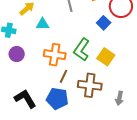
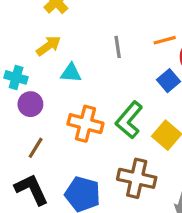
purple circle: (17, 54) -> (30, 104), moved
brown line: (63, 76) -> (36, 148), moved

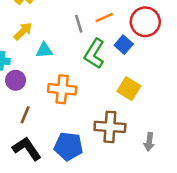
orange line: (165, 40) -> (104, 18), moved
green L-shape: (129, 120) -> (94, 54), moved

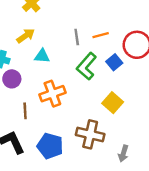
orange cross: (62, 89) -> (52, 94), turned -35
brown line: (25, 115) -> (25, 111), moved, turned -35

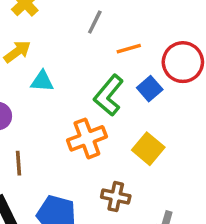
gray line: (77, 37) -> (95, 22), moved, turned 35
orange cross: (52, 94) -> (87, 138), moved
brown cross: (90, 134) -> (116, 197), size x0.7

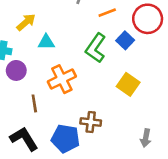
orange cross: (87, 138) -> (62, 79), moved
brown cross: (116, 197) -> (91, 122), moved

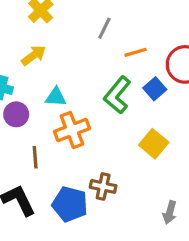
cyan triangle: (46, 42) -> (56, 97), moved

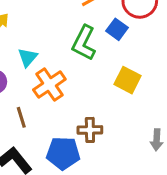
cyan triangle: (56, 97) -> (28, 57), turned -40

